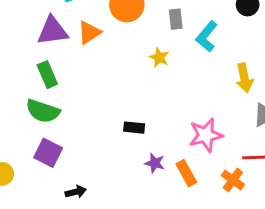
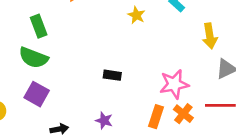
purple star: (155, 163) -> (104, 120), moved
orange rectangle: (186, 173) -> (156, 117), turned 45
orange cross: (233, 180) -> (183, 114), moved

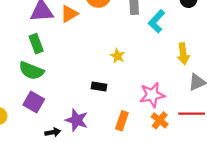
yellow star: (136, 15) -> (118, 56), moved
orange rectangle: (156, 117) -> (122, 121), moved
purple star: (104, 120) -> (77, 120), moved, size x1.5

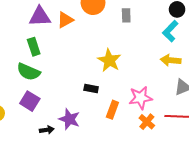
cyan L-shape: (157, 21) -> (170, 31), moved
yellow arrow: (183, 54) -> (171, 60), turned 102
yellow star: (118, 56) -> (109, 60), size x1.6
orange rectangle: (122, 121) -> (112, 110), moved

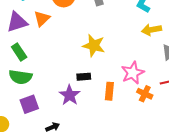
purple square: (30, 101) -> (29, 104), turned -36
purple star: (69, 119) -> (70, 95), moved, turned 30

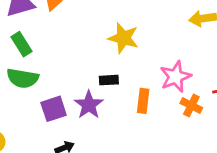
purple square: (29, 104) -> (54, 109), moved

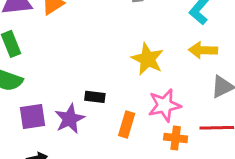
yellow star: (123, 38) -> (148, 59), moved
orange cross: (191, 105) -> (176, 138), turned -30

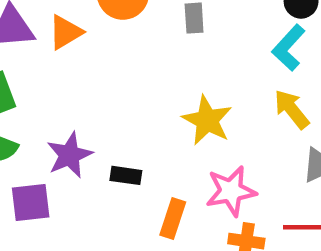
yellow arrow: (203, 50) -> (292, 109), turned 48
purple star: (70, 119) -> (69, 155), moved

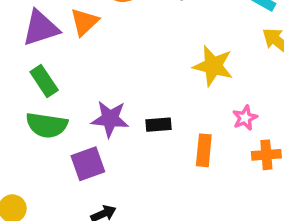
purple star: (69, 155) -> (110, 119), turned -30
pink star: (231, 191) -> (245, 118), size x0.6

